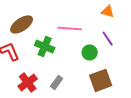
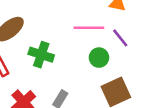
pink line: (70, 28) -> (89, 28), moved

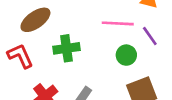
green cross: (41, 55) -> (67, 48), turned -30

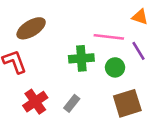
green cross: (67, 48) -> (81, 58), moved

